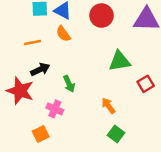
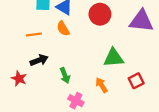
red star: (20, 91) -> (19, 79), size x0.6
orange arrow: (108, 106) -> (101, 85), moved
pink cross: (55, 109) -> (76, 101), moved

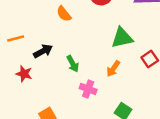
orange line: (34, 35) -> (16, 38), moved
orange arrow: (101, 85) -> (113, 69), turned -105

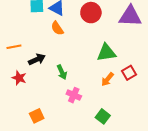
orange arrow: (113, 69) -> (107, 79), moved

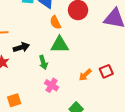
orange semicircle: (57, 28) -> (55, 22), moved
green triangle: (106, 53) -> (60, 45), moved

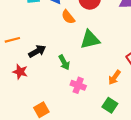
green triangle: (60, 45) -> (90, 39), moved
orange arrow: (85, 75) -> (114, 77), moved

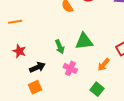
green triangle: (90, 39) -> (84, 41), moved
black arrow: (37, 51) -> (37, 67), moved

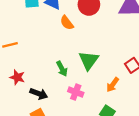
green triangle: (84, 41) -> (89, 60), turned -42
black arrow: (37, 67) -> (39, 94), turned 49

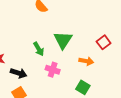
orange arrow: (113, 85) -> (86, 61), turned -112

